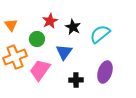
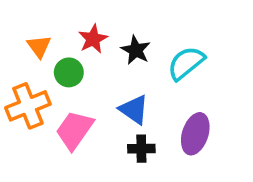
orange triangle: (11, 25) -> (39, 46), moved
blue triangle: (64, 52) -> (134, 110), moved, turned -30

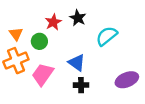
orange triangle: (39, 46) -> (16, 34), moved
black star: (136, 50) -> (78, 18), moved
purple ellipse: (195, 134) -> (127, 80), moved, turned 50

